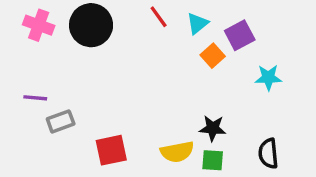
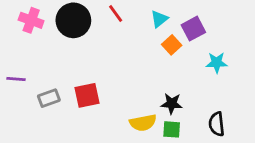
red line: (159, 17) -> (116, 14), moved
purple line: (35, 98) -> (16, 79), moved
red square: (111, 150) -> (87, 95), moved

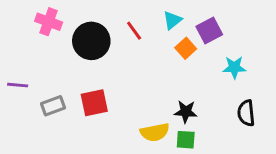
red line: (116, 14) -> (134, 31), moved
pink cross: (31, 20) -> (49, 22), moved
black circle: (73, 20) -> (91, 41), moved
black semicircle: (217, 124) -> (246, 113), moved

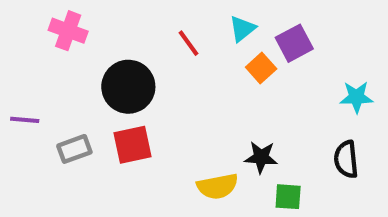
black circle: (91, 41) -> (128, 87), moved
cyan star: (234, 67) -> (356, 97), moved
green square: (186, 140) -> (288, 197), moved

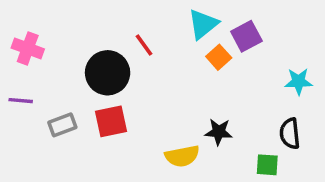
cyan triangle: (242, 29) -> (203, 24), size x1.4
pink cross: (68, 31) -> (28, 48), moved
red line: (188, 43) -> (144, 45), moved
green square: (288, 197) -> (267, 165), moved

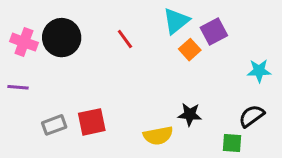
black circle: (108, 73) -> (62, 38), moved
red square: (111, 121) -> (92, 122), moved
gray rectangle: (62, 125) -> (54, 125), moved
black semicircle: (290, 134) -> (252, 116), turned 60

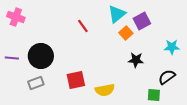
black circle: (62, 38) -> (41, 56), moved
pink cross: (24, 42) -> (16, 17), moved
black star: (190, 114) -> (136, 60), moved
red square: (92, 122) -> (76, 80), moved

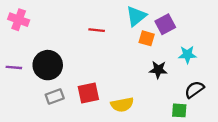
red line: (83, 26) -> (97, 30), turned -48
orange square: (126, 33) -> (147, 38), turned -32
cyan star: (172, 47) -> (187, 55), moved
gray rectangle: (36, 83) -> (55, 96), moved

